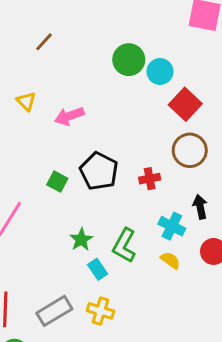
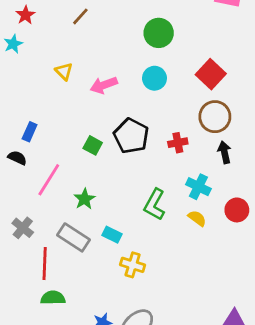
cyan circle: (160, 72) -> (154, 78), moved
black arrow: (200, 207) -> (225, 152), moved
green star: (81, 240) -> (84, 199), moved
cyan rectangle: (98, 269) -> (112, 235), moved, turned -30
gray rectangle: (54, 311) -> (74, 237), moved, turned 64

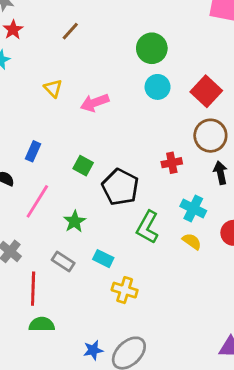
cyan circle: (154, 78) -> (158, 87), moved
blue rectangle: (30, 132) -> (33, 151), moved
black pentagon: (131, 136) -> (120, 187), moved
gray rectangle: (74, 237) -> (63, 261), size x0.7

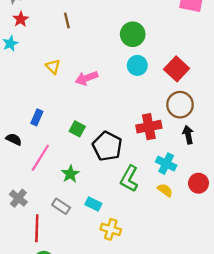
brown line: (70, 31) -> (67, 20), turned -56
red cross: (172, 163) -> (149, 127), size x1.5

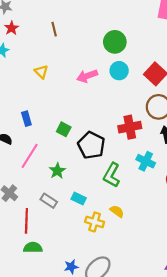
pink arrow: (86, 78) -> (87, 76), moved
blue rectangle: (37, 117) -> (26, 119), turned -40
yellow semicircle: (165, 190) -> (117, 211), moved

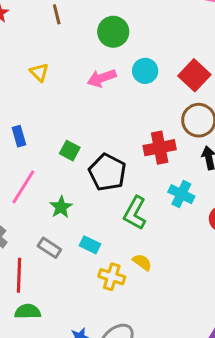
green circle: (115, 42) -> (113, 32), moved

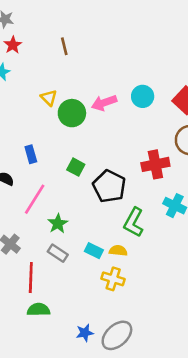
green circle: (113, 32) -> (72, 113), moved
green star: (61, 207) -> (58, 224), moved
yellow semicircle: (142, 262) -> (118, 251), moved, turned -30

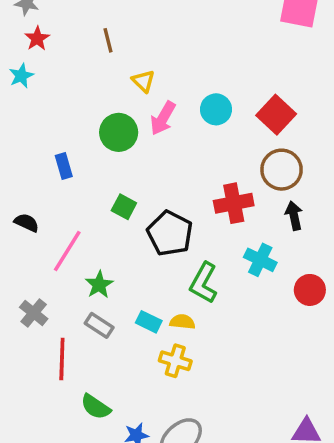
yellow triangle: (49, 98) -> (143, 81), moved
pink arrow: (104, 103) -> (163, 118), turned -40
blue rectangle: (31, 154) -> (64, 166), moved
green semicircle: (39, 310) -> (96, 407), moved, turned -145

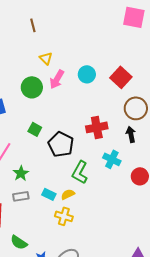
brown line: (108, 40) -> (33, 25), moved
brown circle: (282, 170) -> (136, 108), moved
yellow semicircle: (182, 322) -> (68, 194), turned -32
gray rectangle: (99, 325) -> (21, 196), turned -42

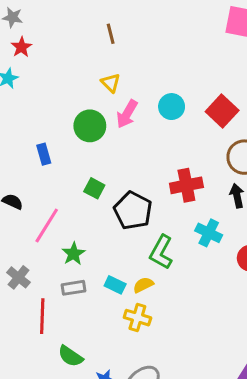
brown line: (33, 25) -> (111, 34), moved

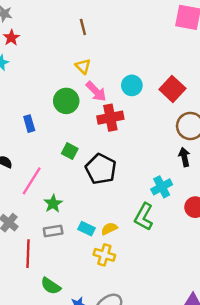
pink arrow: (127, 114) -> (96, 91), turned -75
red cross: (186, 185) -> (110, 118), moved
cyan cross: (209, 233) -> (162, 187), turned 36
green L-shape: (161, 252) -> (144, 217), moved

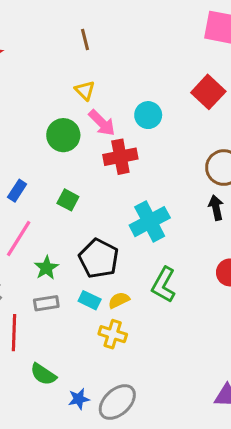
red square: (172, 89) -> (208, 92), moved
blue rectangle: (29, 124) -> (17, 191), moved, turned 49
black pentagon: (101, 169) -> (99, 259), moved
cyan cross: (162, 187) -> (150, 222), moved, size x1.4

